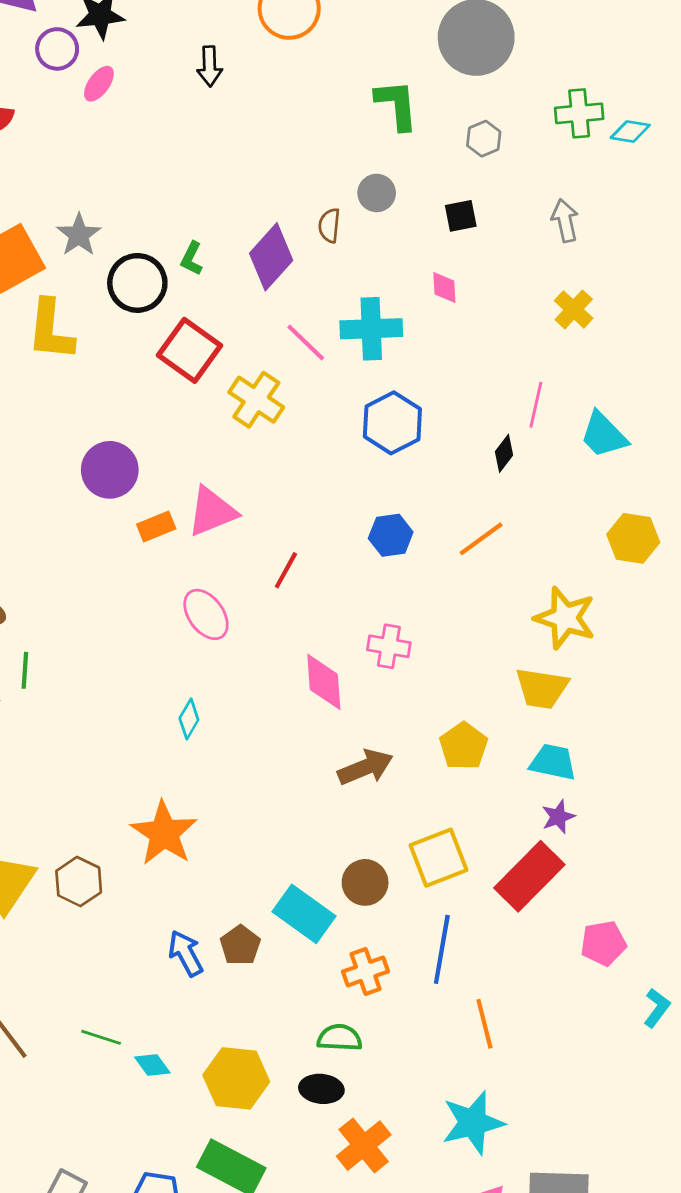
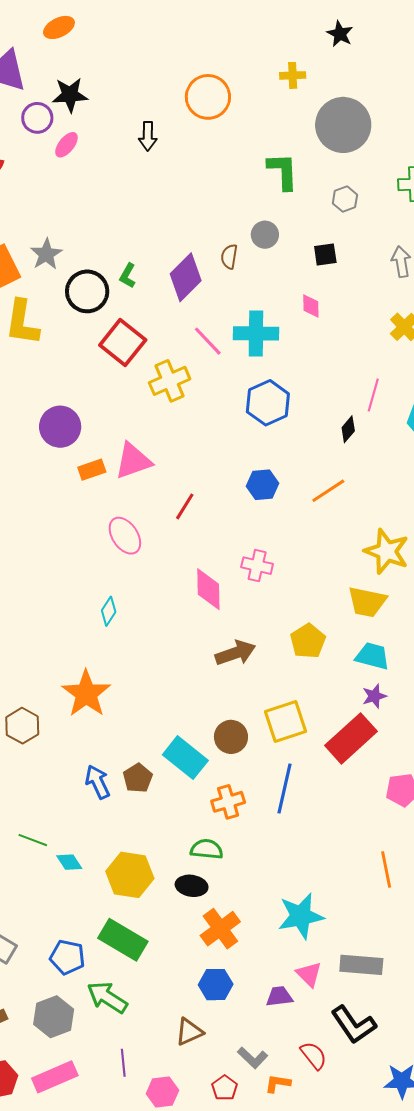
yellow cross: (256, 400) -> (170, 381), turned 30
orange line: (484, 1024) -> (386, 870), moved

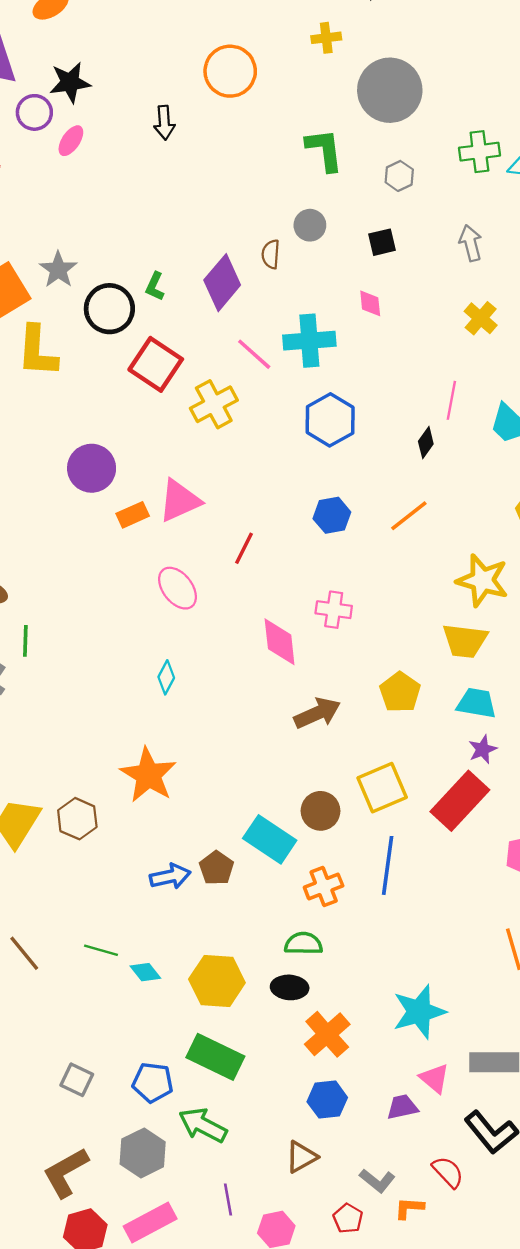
blue arrow: (98, 782) -> (170, 876), turned 108

